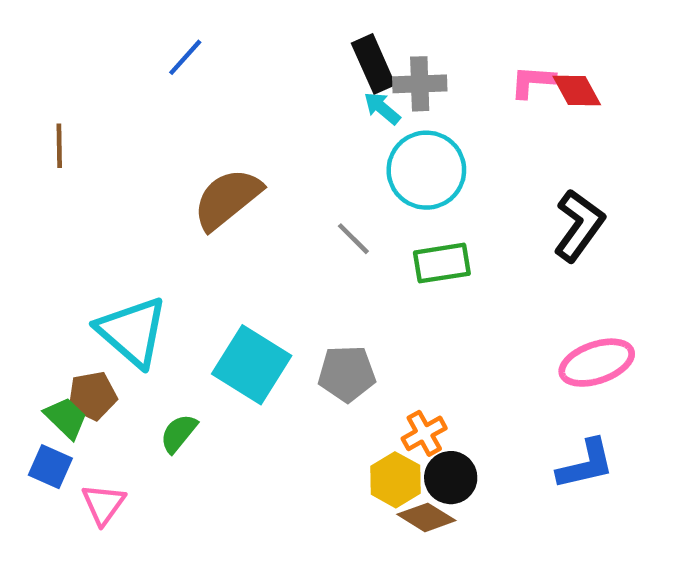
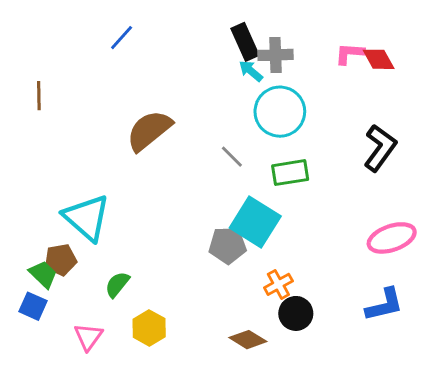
cyan square: (252, 365) -> (255, 222), moved
yellow hexagon: (395, 480) -> (149, 328), moved
pink triangle: (103, 504) -> (88, 337), moved
brown diamond: (426, 517) -> (248, 340), moved

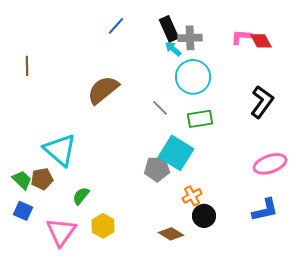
blue line: (122, 38) -> (116, 26), moved
green trapezoid: (43, 274) -> (22, 180), moved
pink triangle: (88, 337) -> (61, 232), size x1.5

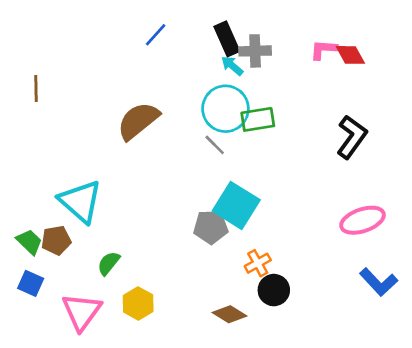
cyan circle: (193, 77) -> (225, 109), moved
green rectangle: (200, 119) -> (258, 119), moved
blue L-shape: (265, 210) -> (379, 282), moved, turned 60

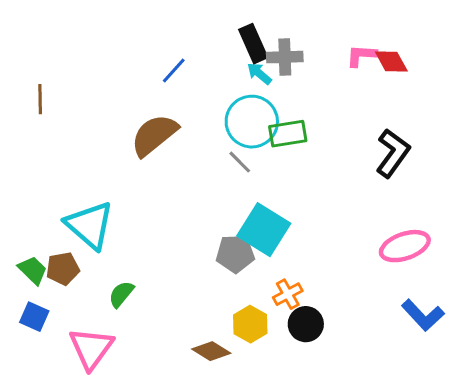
blue line: (156, 35) -> (174, 71), moved
yellow hexagon: (138, 303) -> (250, 324), moved
brown diamond: (230, 314) -> (211, 351), moved

